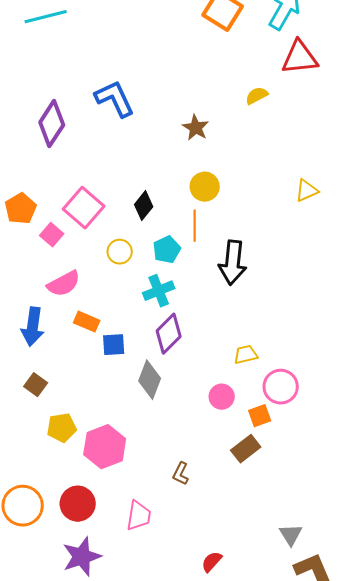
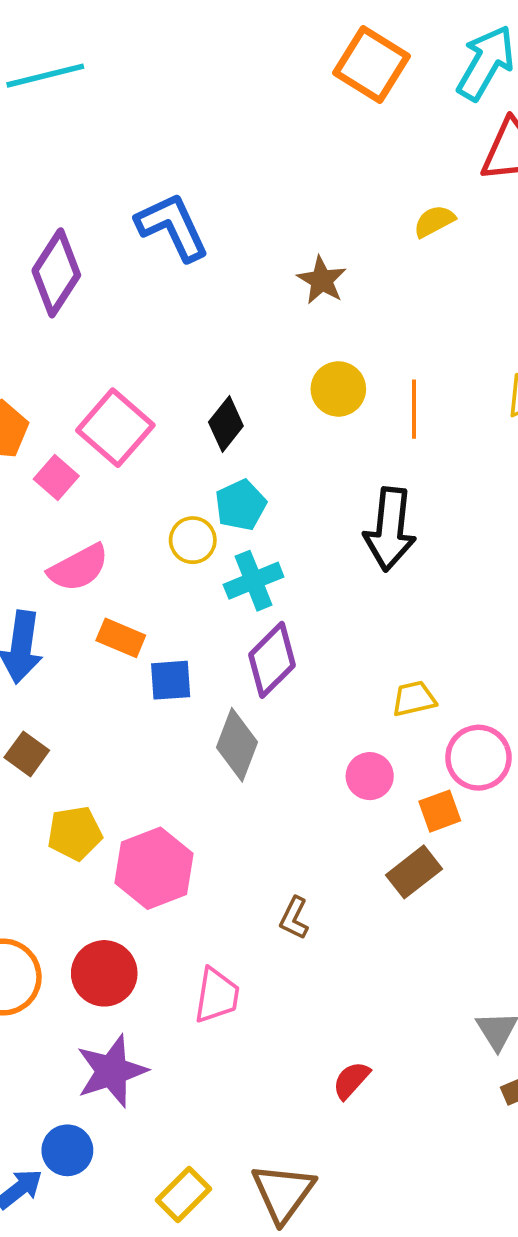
orange line: (195, 226) -> (414, 409), moved
cyan pentagon: (167, 250) -> (241, 505), moved
yellow circle: (120, 252) -> (193, 540), moved

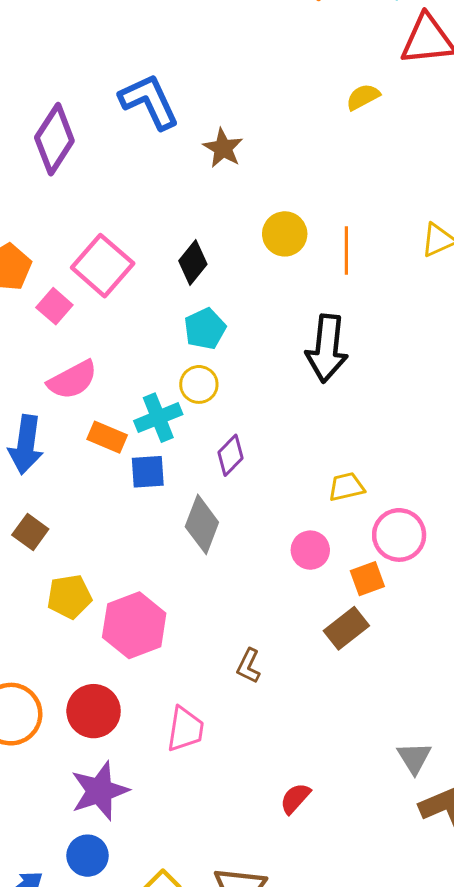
brown star: (322, 280) -> (223, 148), moved
yellow circle: (193, 540) -> (199, 384), moved
cyan cross: (254, 581) -> (158, 418), moved
purple diamond: (272, 660) -> (231, 455), size x0.7
blue circle: (67, 1150) -> (88, 856), moved

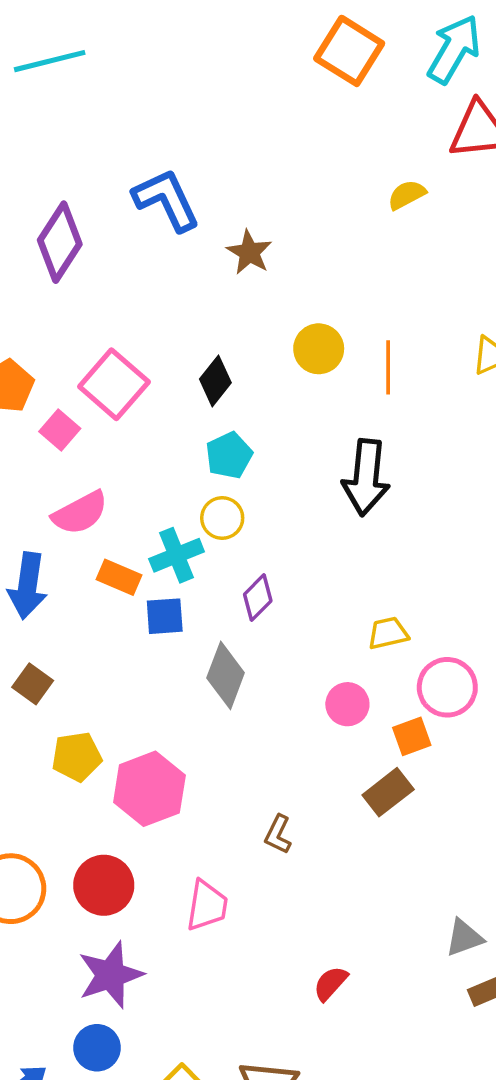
gray triangle: (414, 758) -> (464, 938), turned 42

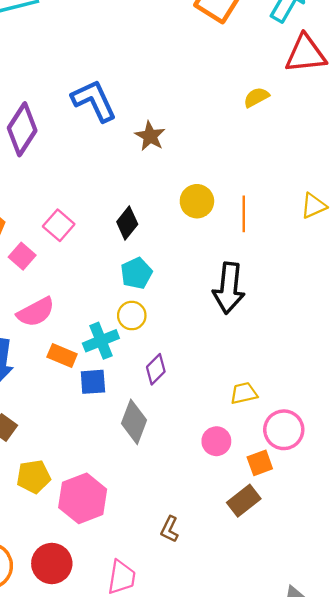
pink square: (114, 384) -> (59, 225), size x0.7

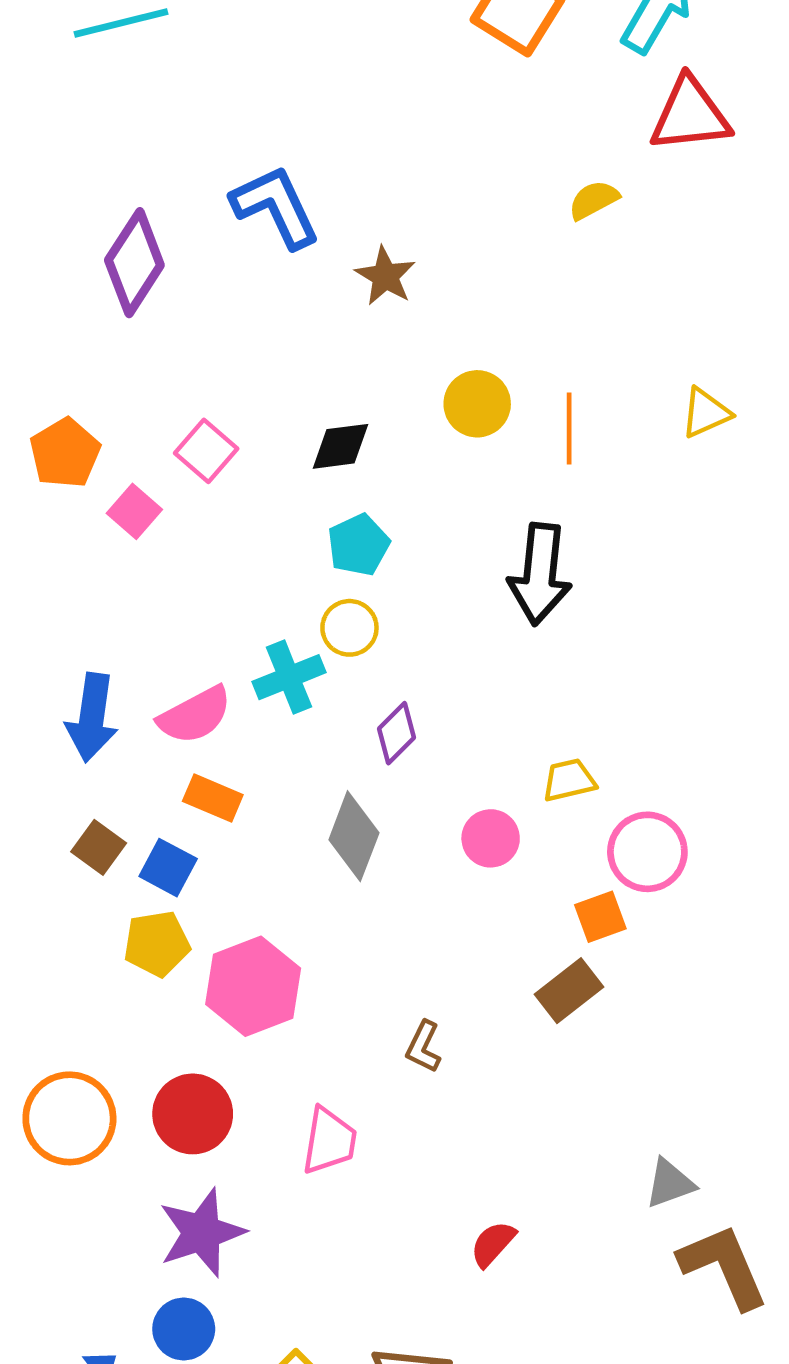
black diamond: (127, 223) -> (341, 446), turned 44
pink semicircle: (36, 312) -> (195, 715), moved
orange rectangle: (62, 356) -> (213, 798), moved
blue square: (93, 382) -> (168, 868), moved, turned 32
pink circle: (216, 441) -> (491, 838), moved

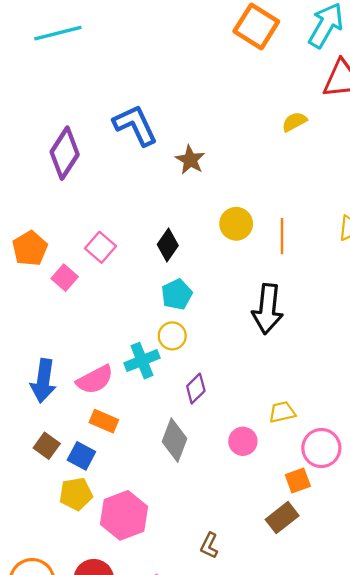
black diamond: (341, 446) -> (168, 245), turned -48

